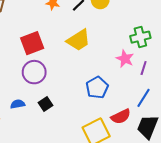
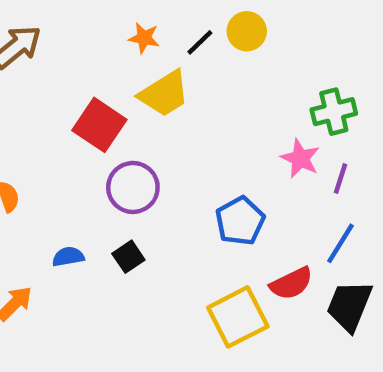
yellow trapezoid: (79, 40) -> (164, 94), moved
red square: (32, 43) -> (99, 125), turned -35
purple circle: (34, 72) -> (133, 187), moved

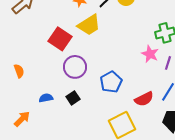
blue pentagon: (240, 221) -> (111, 82), moved
red semicircle: (291, 283) -> (144, 99), moved

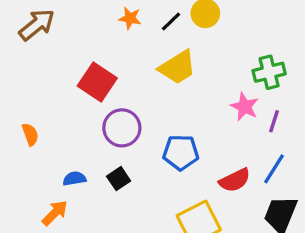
yellow trapezoid: (89, 25) -> (177, 67), moved
blue pentagon: (111, 82) -> (181, 152), turned 30
orange arrow: (22, 119) -> (55, 213), moved

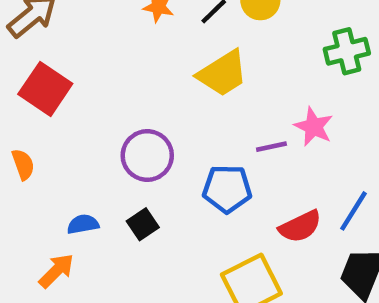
green cross: (269, 72) -> (347, 51), moved
red square: (97, 82) -> (45, 89), moved
purple line: (274, 121) -> (271, 147), moved, turned 60

